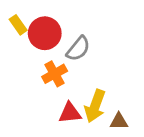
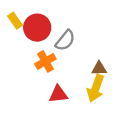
yellow arrow: (95, 106) -> (96, 88), moved
brown triangle: (119, 121) -> (99, 68), moved

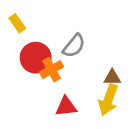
red circle: (37, 28) -> (36, 58), moved

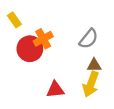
gray semicircle: (74, 46) -> (89, 39), moved
orange cross: (51, 70) -> (43, 39), moved

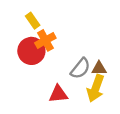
yellow rectangle: (14, 20) -> (33, 21), moved
gray semicircle: (89, 39) -> (80, 68), moved

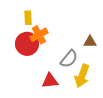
yellow rectangle: (33, 21) -> (28, 18), turned 32
brown triangle: (99, 68) -> (90, 42), moved

